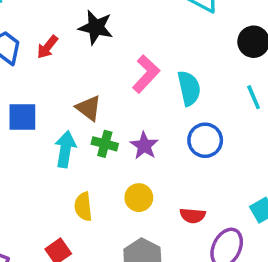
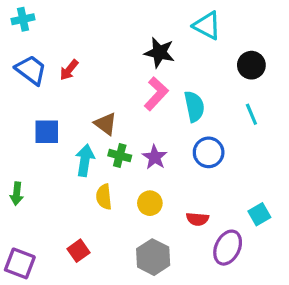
black star: (96, 27) -> (159, 52), moved
yellow semicircle: (83, 207) -> (104, 197), moved

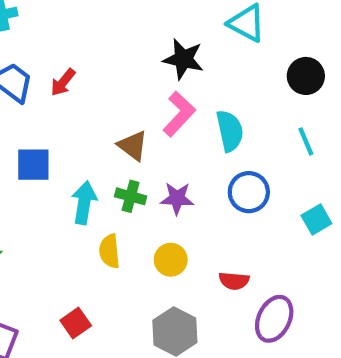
brown triangle: (105, 124) -> (133, 146), moved
purple star: (155, 157) -> (177, 198), turned -30
cyan square: (259, 214) -> (316, 220), moved

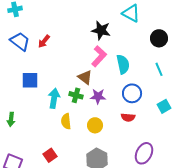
brown triangle: (133, 146) -> (85, 77), moved
red semicircle: (234, 281) -> (128, 117), moved

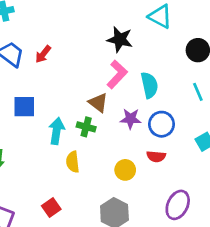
purple star: (98, 96) -> (131, 119), moved
yellow circle: (95, 125) -> (125, 170), moved

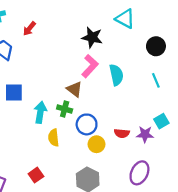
red arrow: (43, 54) -> (29, 29), moved
purple star: (131, 119) -> (145, 134), moved
blue circle: (162, 124) -> (87, 124), moved

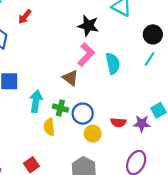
cyan line: (156, 80) -> (149, 59), moved, turned 56
green cross: (65, 109) -> (60, 108), moved

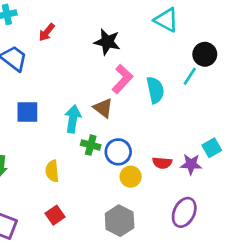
black star: (88, 26) -> (107, 42), moved
cyan line: (149, 59) -> (190, 76), moved
cyan arrow: (36, 101) -> (73, 119), moved
yellow semicircle: (49, 127) -> (52, 171), moved

